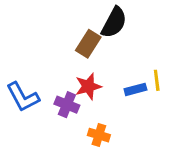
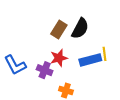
black semicircle: (114, 22) -> (80, 28), moved
blue rectangle: (135, 89) -> (90, 60), size x1.5

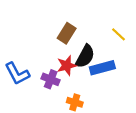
black semicircle: (80, 28) -> (85, 56), moved
yellow line: (105, 54) -> (118, 34), moved, turned -40

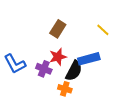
black semicircle: (85, 56) -> (74, 71), moved

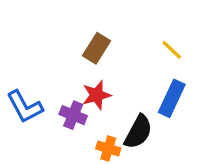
blue rectangle: (89, 59) -> (172, 98), moved, turned -50
black semicircle: (74, 71) -> (138, 132), moved

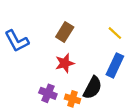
blue L-shape: (25, 107) -> (17, 41), moved
purple cross: (73, 115) -> (48, 93), moved

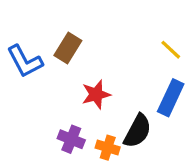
brown rectangle: (65, 32) -> (68, 48), moved

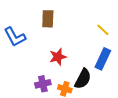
brown rectangle: (68, 48) -> (48, 19), moved, turned -30
purple cross: (71, 139) -> (43, 84), turned -35

